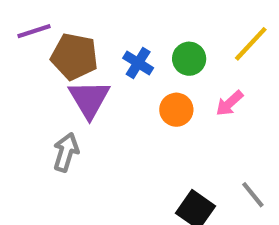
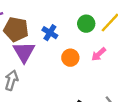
green circle: (189, 59) -> (86, 24), moved

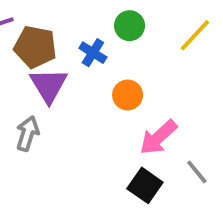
green circle: (86, 24) -> (130, 26), moved
pink arrow: (99, 54) -> (158, 137), moved, size x1.5

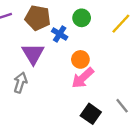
brown pentagon: (35, 47) -> (38, 18), moved
pink arrow: (158, 137) -> (83, 78), moved

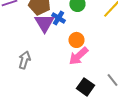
purple triangle: (33, 54) -> (44, 23), moved

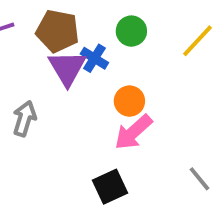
gray arrow: (24, 60) -> (24, 119), moved
black square: (85, 87) -> (110, 187), moved, turned 30

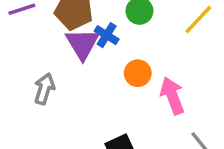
pink arrow: (133, 132) -> (172, 96), moved, turned 111

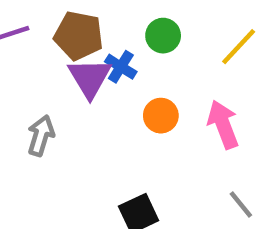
pink arrow: (172, 96) -> (223, 124), moved

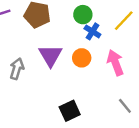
blue cross: (121, 67) -> (92, 31), moved
purple triangle: (90, 78) -> (50, 55), moved

